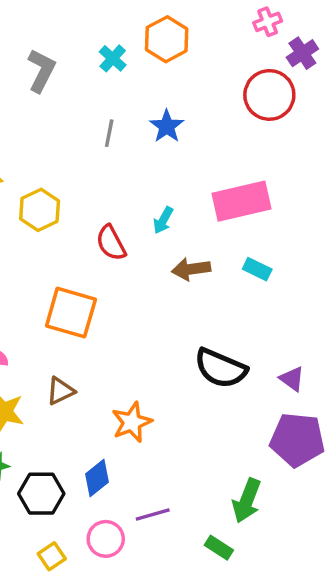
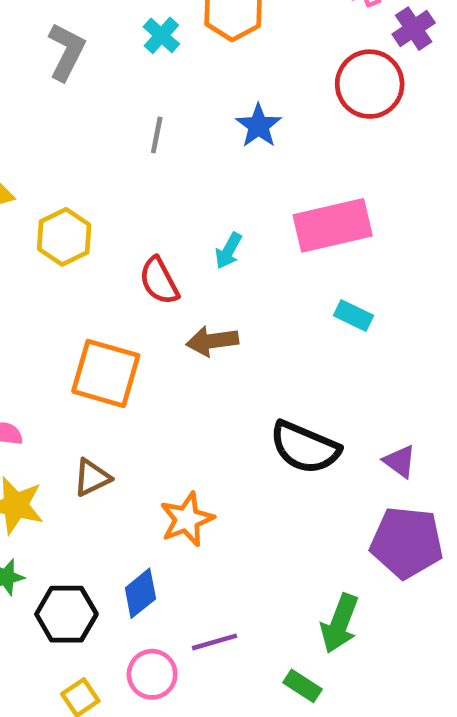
blue star: (167, 126) -> (259, 126), moved
brown arrow: (191, 269) -> (212, 341), moved

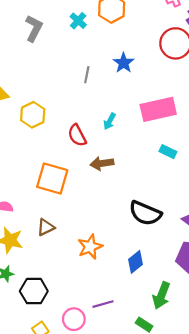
gray line: (157, 135) -> (87, 75), moved
blue diamond: (140, 593) -> (135, 262), moved

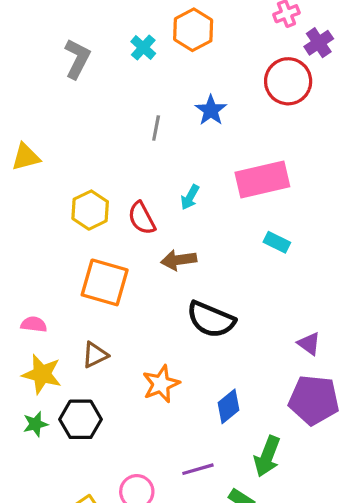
yellow hexagon: (33, 115) -> (90, 210), moved
black semicircle: (145, 213) -> (211, 319), moved
black hexagon: (34, 291) -> (80, 419), moved
purple line: (103, 304) -> (198, 469), moved

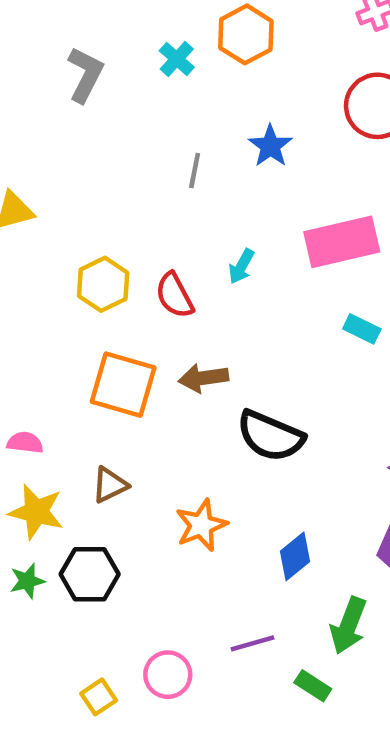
brown arrow: (179, 260) -> (203, 378), moved

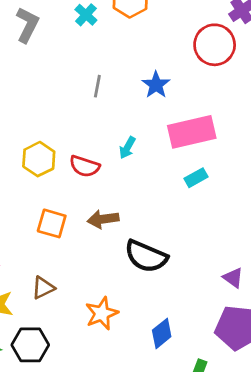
blue star: (270, 146) -> (156, 85), moved
red semicircle: (174, 295) -> (85, 166), turned -44
cyan rectangle: (362, 329) -> (196, 178), moved, turned -55
orange square: (123, 385) -> (52, 223), size x0.7

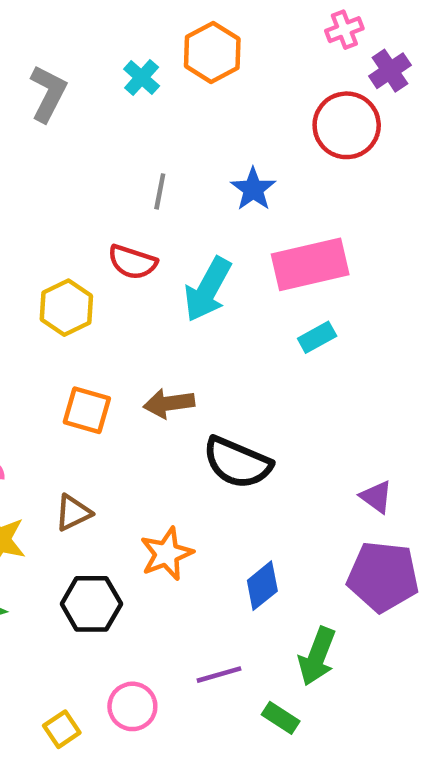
cyan arrow: (127, 148) -> (208, 289), size x1.8
red semicircle: (85, 166) -> (132, 262), moved
black hexagon: (30, 345) -> (91, 604), moved

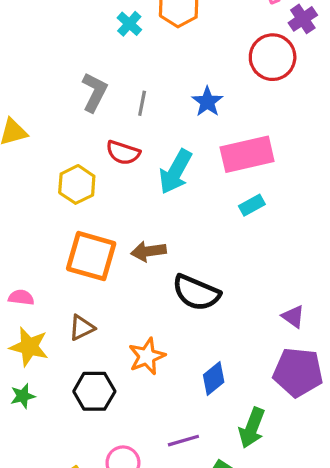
gray L-shape: (48, 93) -> (94, 92), moved
orange square: (87, 410) -> (91, 256), size x1.5

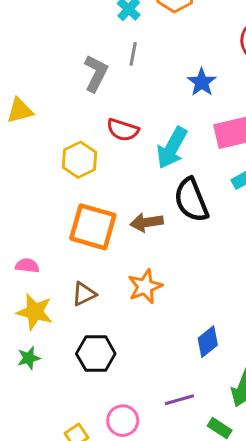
gray line: (142, 103) -> (133, 54), moved
black semicircle: (196, 293) -> (191, 200), moved, turned 45
orange star: (147, 356) -> (145, 286), moved

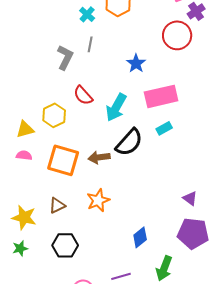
yellow triangle: (20, 111) -> (25, 129), moved
red semicircle: (123, 130) -> (83, 95), turned 30
black semicircle: (191, 200) -> (129, 142), turned -116
pink semicircle: (27, 266) -> (24, 155), moved

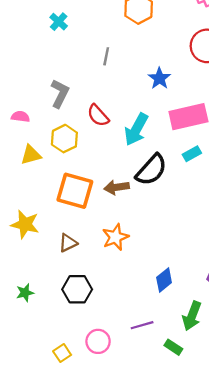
cyan cross: (87, 14) -> (59, 22), moved
gray L-shape: (65, 57) -> (60, 93), moved
pink semicircle: (24, 155) -> (20, 117), moved
yellow star: (24, 217) -> (25, 224), moved

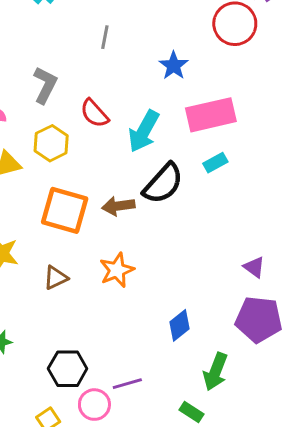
black hexagon: (77, 289) -> (68, 369), moved
purple line: (142, 325) -> (127, 384), moved

